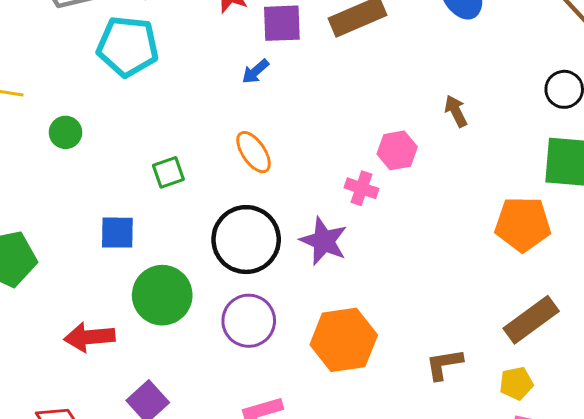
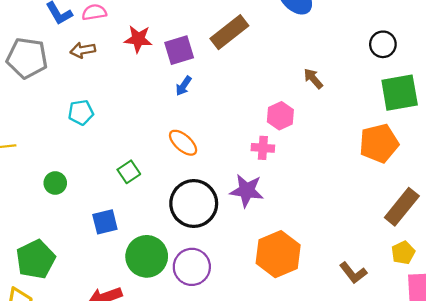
cyan pentagon: (128, 46) -> (81, 112), moved, size x0.6
blue arrow: (255, 71) -> (184, 86), moved
green circle: (66, 132) -> (55, 183), moved
purple circle: (249, 321) -> (192, 267), moved
brown L-shape: (444, 364) -> (353, 273), moved, turned -104

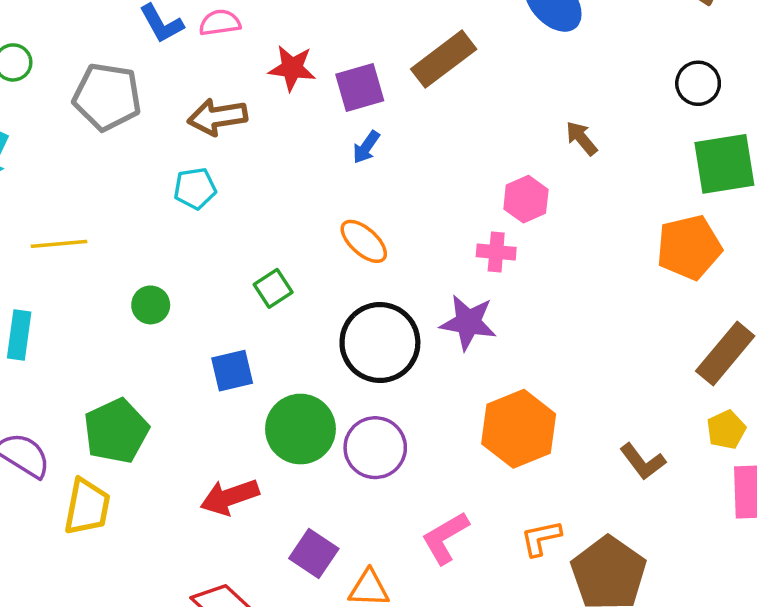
brown arrow: (83, 50) -> (217, 117), moved, size x1.4

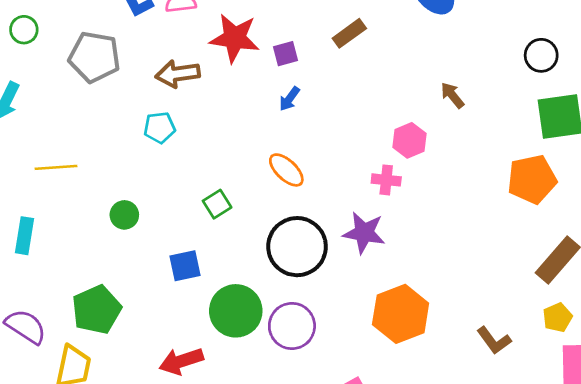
brown rectangle: (444, 59) -> (349, 33), size x0.7
red star: (292, 68) -> (235, 38), size x1.4
purple square: (360, 87) -> (285, 54), size x0.7

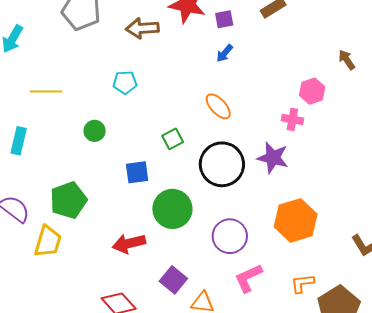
cyan pentagon: (160, 128) -> (125, 82), moved
green square: (217, 204) -> (173, 139), moved
purple circle: (292, 326) -> (230, 236), moved

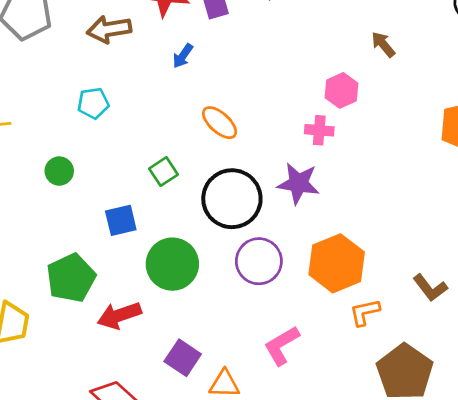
blue arrow: (225, 53) -> (183, 56), moved
green pentagon: (68, 200) -> (71, 278), moved
purple circle: (230, 236) -> (259, 261), moved
orange L-shape: (302, 283) -> (365, 312), moved

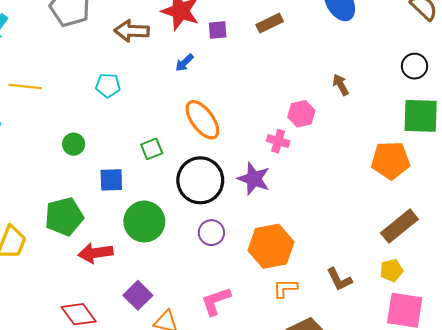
orange ellipse: (220, 123) -> (202, 120), size x1.4
green circle: (59, 171) -> (74, 144), moved
purple circle: (259, 261) -> (211, 233), size x0.7

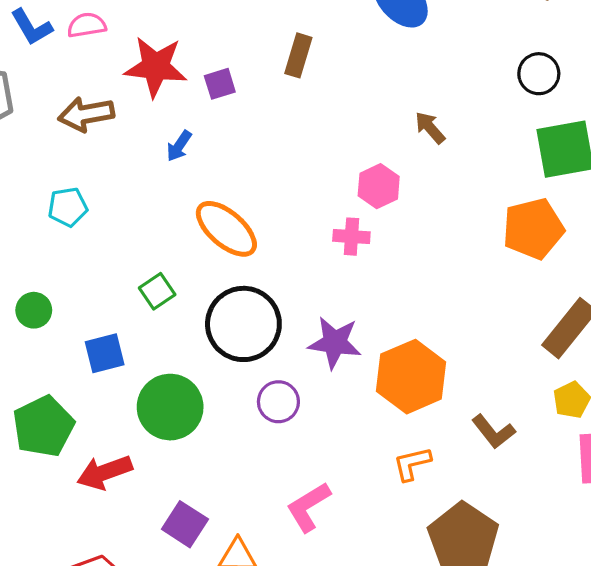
brown rectangle: (270, 23) -> (298, 55), turned -35
purple star: (254, 179) -> (335, 343), moved
orange hexagon: (271, 246) -> (411, 377), moved

